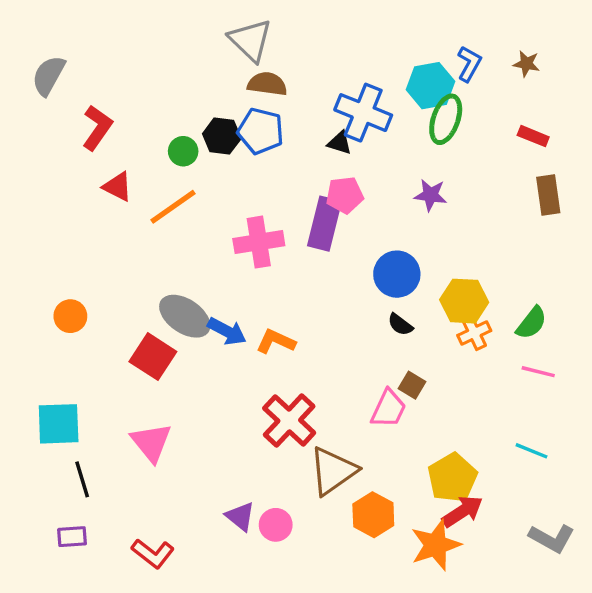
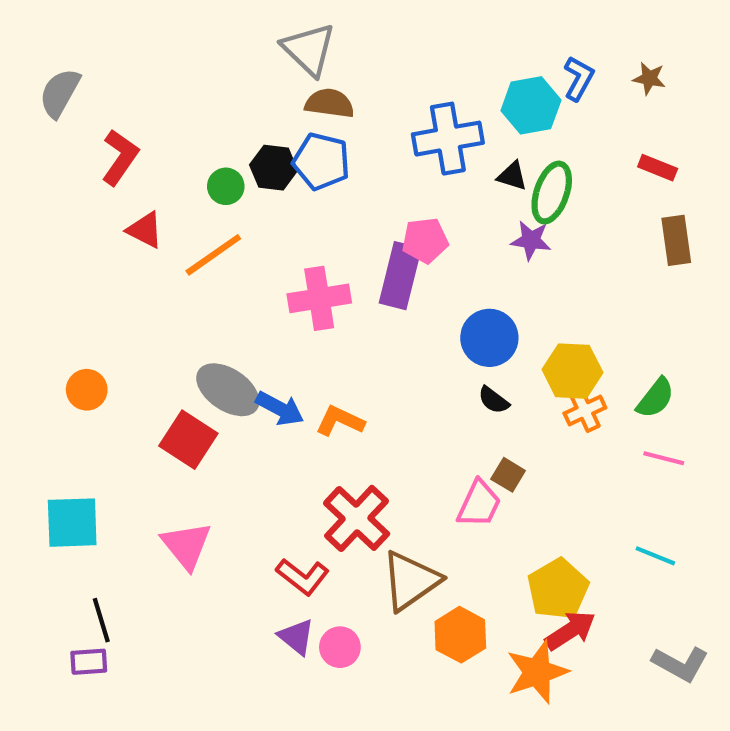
blue cross: (363, 113) -> (448, 139), turned -32
green ellipse: (446, 119) -> (552, 193), moved
black triangle: (340, 143) -> (512, 176), moved
black line: (82, 479) -> (101, 620), moved
red L-shape: (153, 553) -> (303, 577), moved

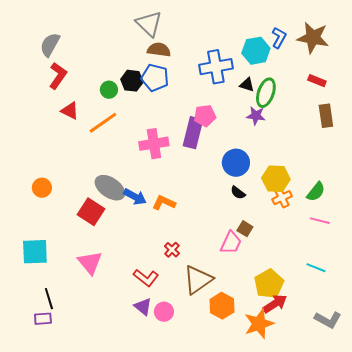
brown star: (649, 78) -> (313, 38), size x2.0
gray semicircle: (60, 93) -> (50, 45), moved
red cross: (357, 518) -> (172, 250), size x0.5

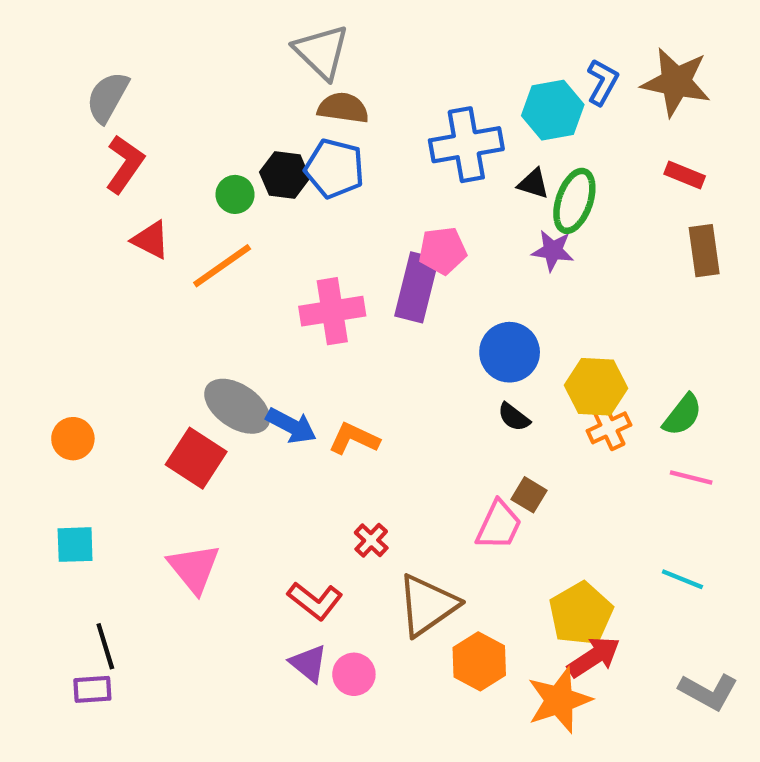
orange circle: (42, 188) -> (73, 439), moved
cyan square: (35, 252) -> (75, 545), size x0.7

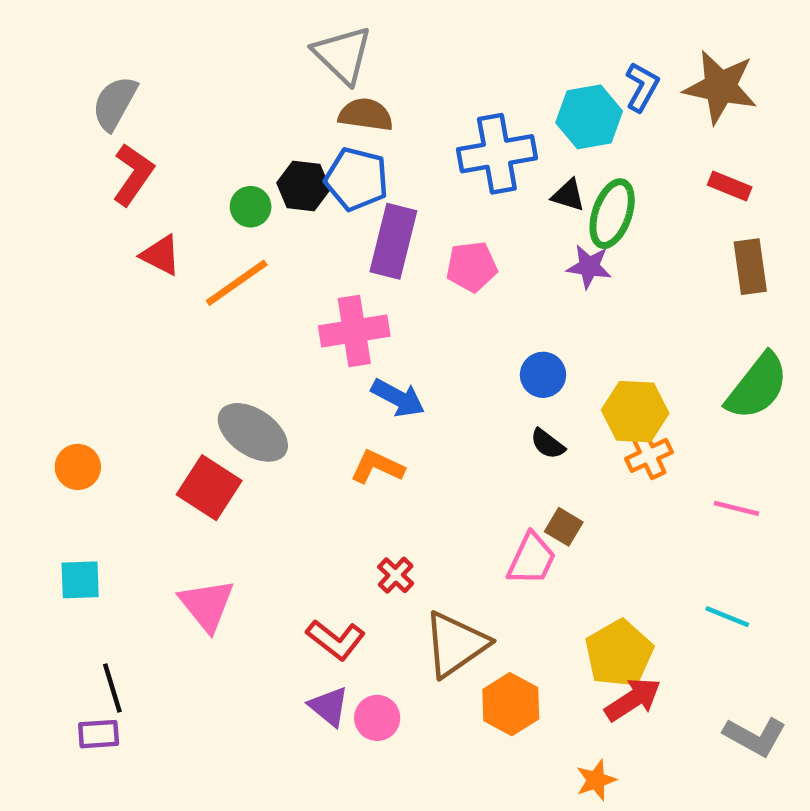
purple rectangle: (417, 287) -> (393, 241), moved
blue circle: (510, 352) -> (543, 375), size x0.7
green semicircle: (682, 415) -> (757, 386), moved, size x1.5
blue arrow: (291, 426) -> (398, 398), moved
orange star: (559, 700) -> (596, 780), moved, size x0.6

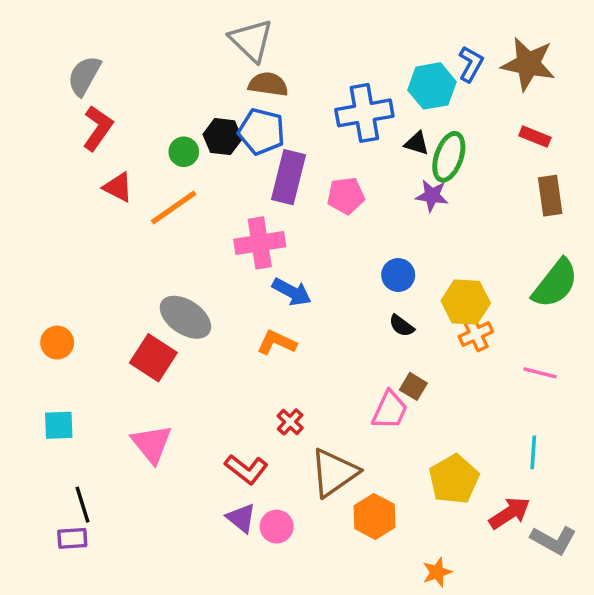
cyan line: (727, 617) -> (533, 452), turned 72
red arrow: (633, 700) -> (510, 513), moved

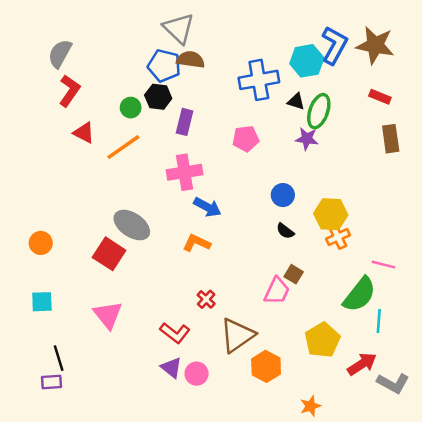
blue L-shape: (471, 64) -> (334, 45), size x1.5
blue pentagon: (261, 132) -> (164, 66), moved
purple rectangle: (288, 177) -> (185, 122), moved, size x0.7
green semicircle: (555, 283) -> (360, 295), moved

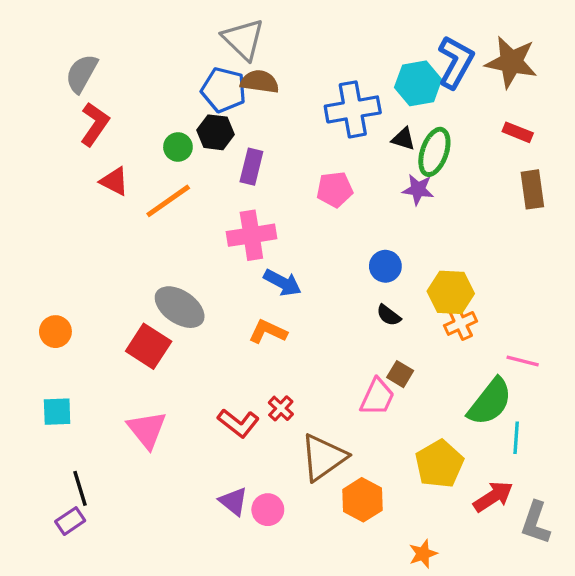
red L-shape: (175, 333) -> (238, 423), moved
purple rectangle: (52, 382) -> (70, 521), turned -30
gray L-shape: (393, 383) -> (536, 523), turned 80

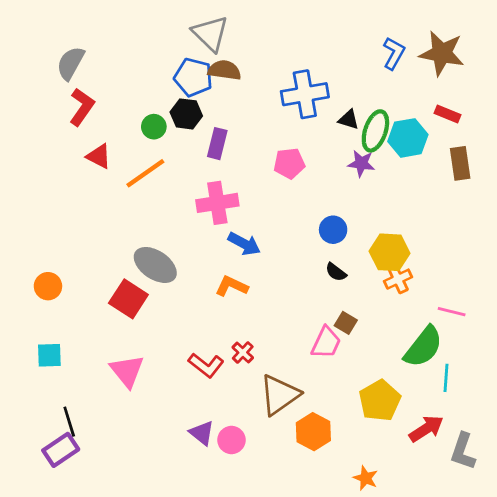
blue L-shape: (456, 62) -> (394, 53), size x0.7
cyan hexagon: (418, 83) -> (408, 138), moved
purple rectangle: (70, 521) -> (61, 450), size x1.4
orange star: (423, 554) -> (366, 478), turned -30

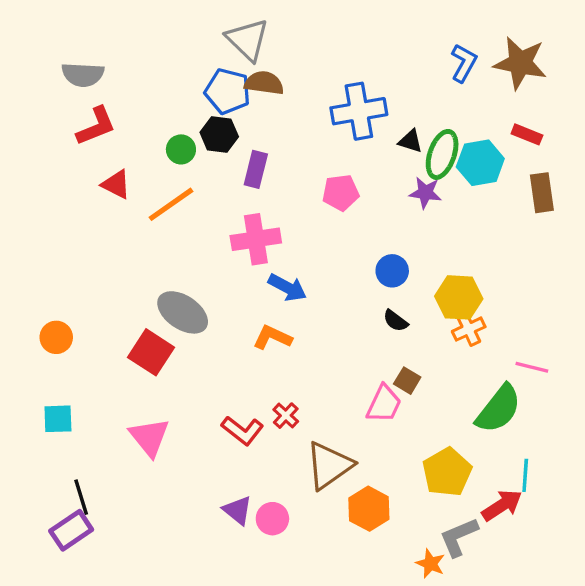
gray semicircle: (71, 63) -> (83, 75), turned -116
red L-shape: (82, 107) -> (96, 126), turned 33
cyan line: (446, 378) -> (525, 475), moved
gray L-shape: (463, 451) -> (459, 537), moved, turned 48

